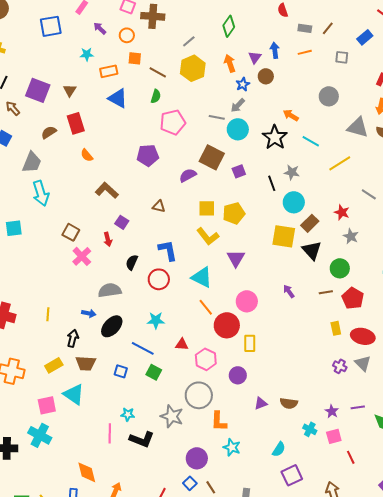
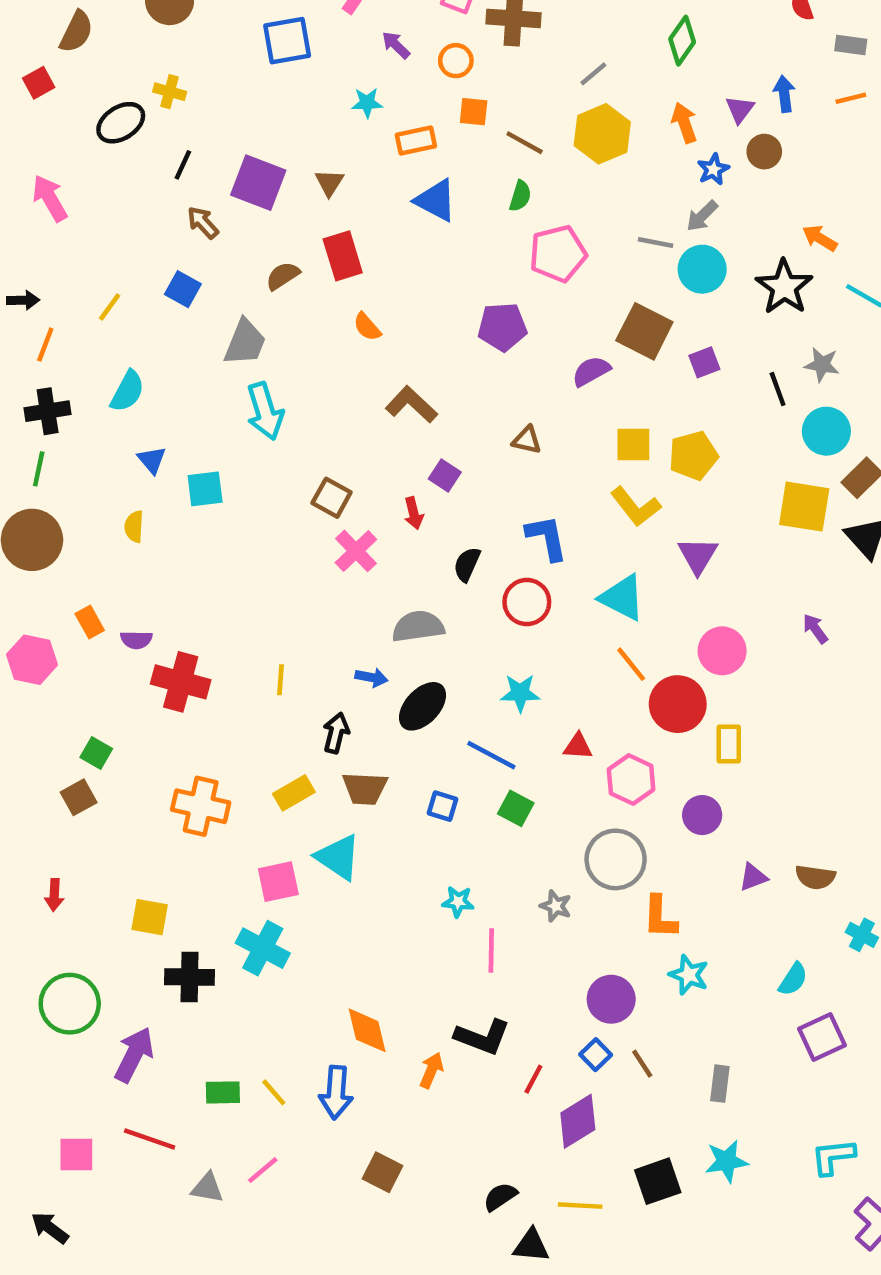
gray star: (172, 416) -> (556, 906), size x0.6
pink line: (110, 433) -> (491, 950), moved
black L-shape: (142, 439) -> (482, 1037), moved

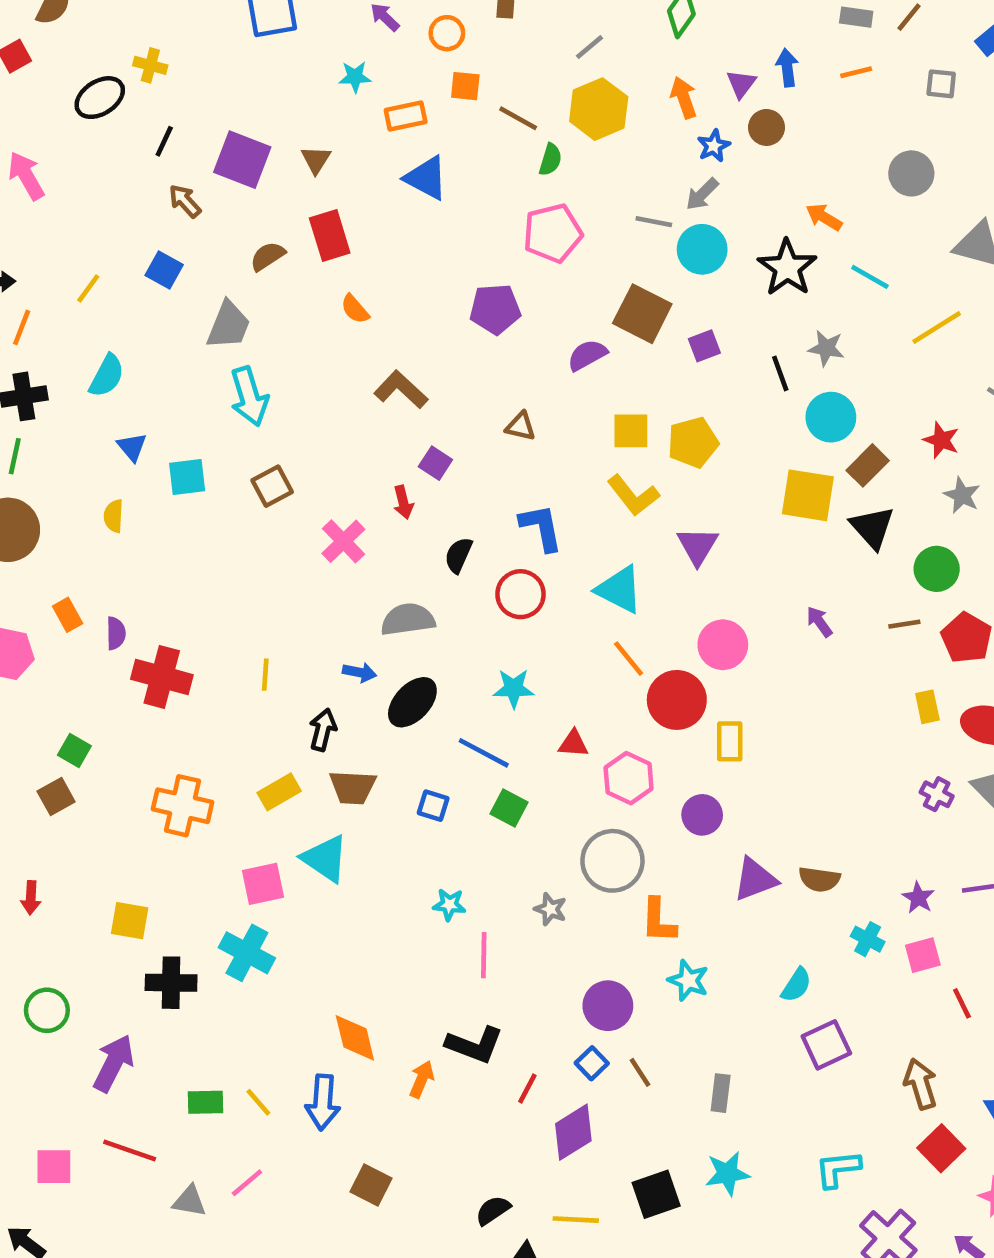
green semicircle: (520, 196) -> (550, 160), moved
brown square: (332, 498) -> (272, 486), moved, turned 33
purple semicircle: (136, 640) -> (116, 633), turned -92
purple triangle: (753, 877) -> (755, 879), size x1.5
green circle: (70, 1004) -> (47, 1010), size x0.7

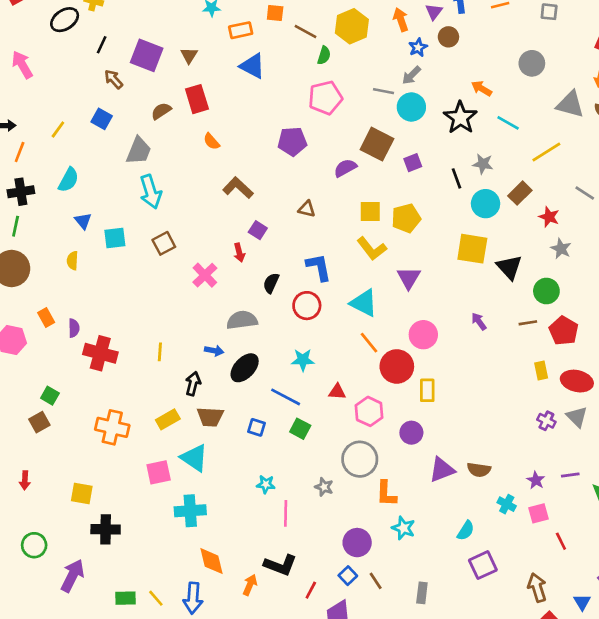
brown rectangle: (868, 465) -> (520, 193), moved
cyan cross: (247, 953) -> (190, 511), moved, turned -32

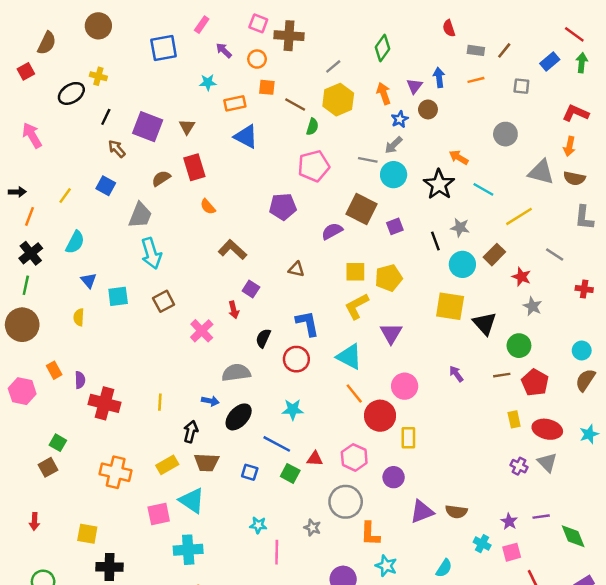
black cross: (21, 192) -> (31, 253), turned -30
yellow L-shape: (372, 249) -> (357, 306), turned 100
red triangle: (337, 392) -> (315, 459), moved

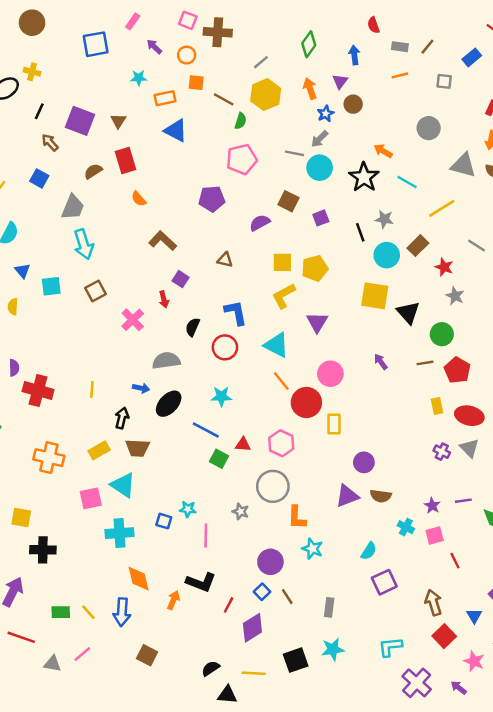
blue arrow: (439, 77) -> (354, 55), moved
brown square: (362, 209) -> (288, 201), size x0.7
blue square: (250, 472) -> (164, 521), moved
purple circle: (394, 477) -> (364, 462), moved

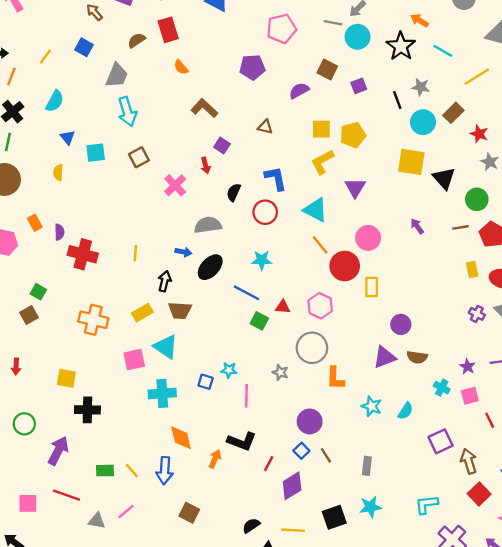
cyan star: (312, 549) -> (372, 406), moved
purple square: (384, 582) -> (441, 441), moved

